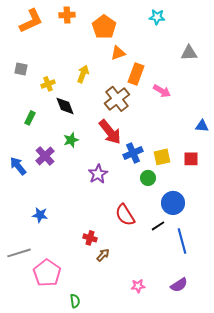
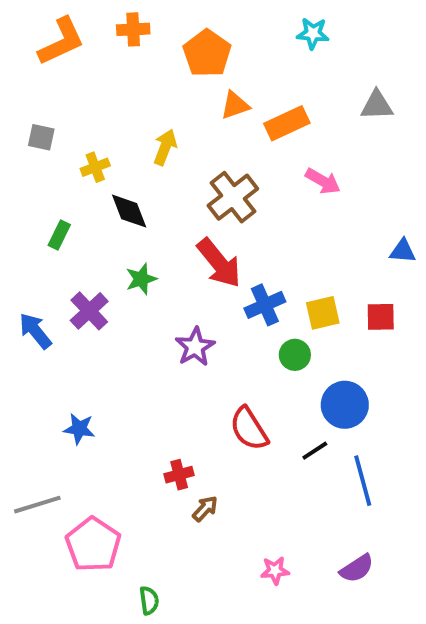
orange rectangle: (136, 74) -> (287, 123), moved, turned 45
red cross: (90, 238) -> (179, 475), turned -32

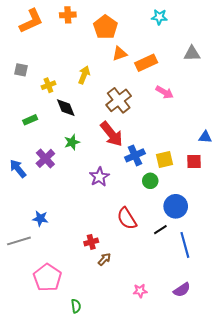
green rectangle: (59, 235) -> (30, 120), turned 40
blue triangle: (403, 251) -> (205, 137), moved
gray line: (37, 505) -> (19, 241), moved

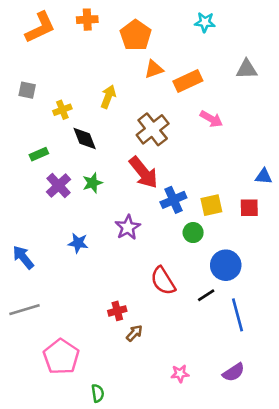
purple cross: (45, 158) -> (59, 186), moved
blue arrow: (18, 169) -> (23, 257), moved
blue star: (40, 219) -> (78, 243), moved

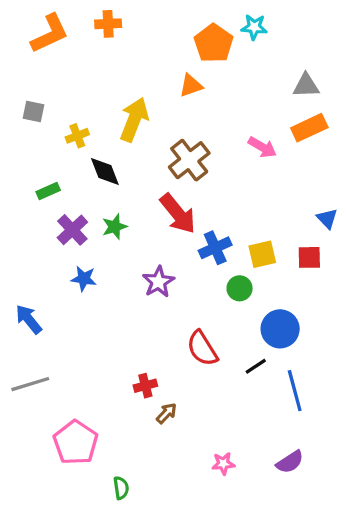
orange pentagon: (136, 35) -> (214, 43), moved
orange rectangle: (188, 81) -> (309, 128), moved
yellow arrow: (108, 97) -> (134, 120), size x1.5
blue triangle: (264, 176) -> (327, 219), turned 42
blue star: (78, 243) -> (84, 279), moved

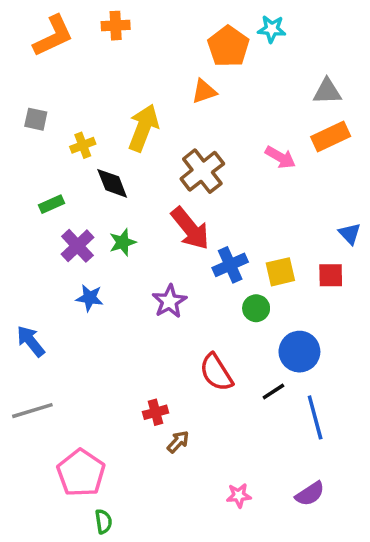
green semicircle: (121, 488) -> (103, 522), moved

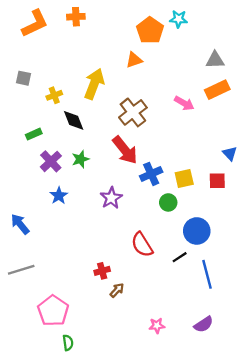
blue star: (90, 298) -> (59, 196), turned 30

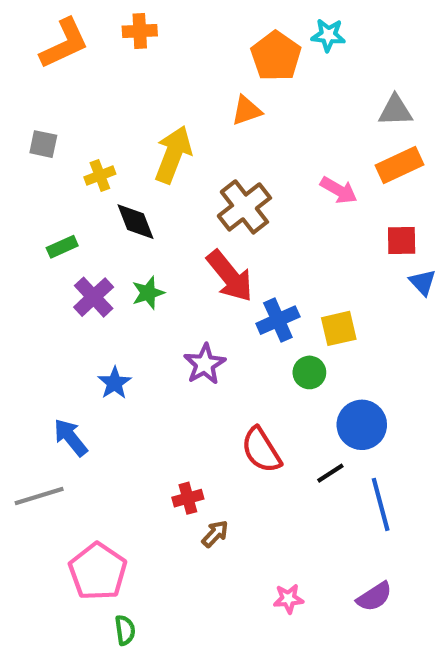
red square: (217, 181) -> (402, 240), moved
blue star: (59, 196) -> (115, 383), moved
blue arrow: (20, 224) -> (71, 437), moved

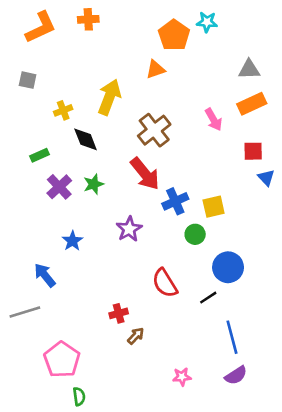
gray square: (43, 144) -> (28, 80), moved
pink arrow: (339, 190) -> (214, 120), turned 30
blue line: (381, 504) -> (232, 337), moved

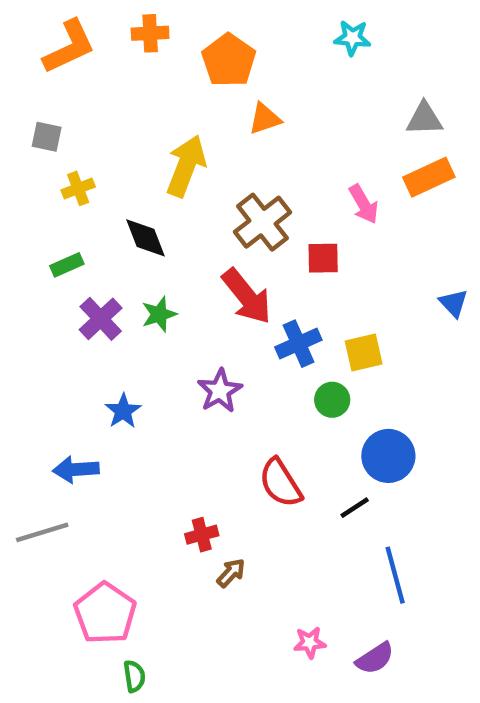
orange pentagon: (174, 35) -> (229, 60), moved
yellow cross: (63, 110) -> (78, 188), moved
red square: (253, 151) -> (323, 258), moved
blue arrow: (45, 275) -> (76, 469), turned -55
purple semicircle: (236, 375) -> (375, 658), moved

